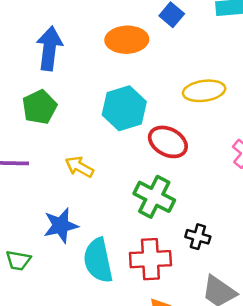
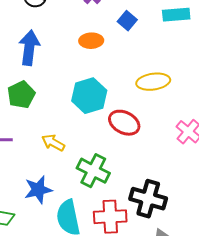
orange ellipse: (127, 40) -> (91, 41), size x0.7
green cross: (154, 197) -> (93, 171), moved
black cross: (198, 237) -> (148, 199), size x1.8

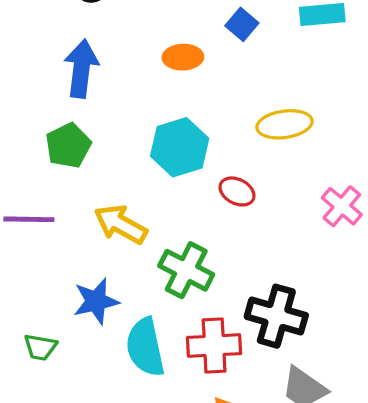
red ellipse: (124, 123) -> (237, 191), size x0.7
yellow arrow: (53, 143) -> (121, 224), size x1.4

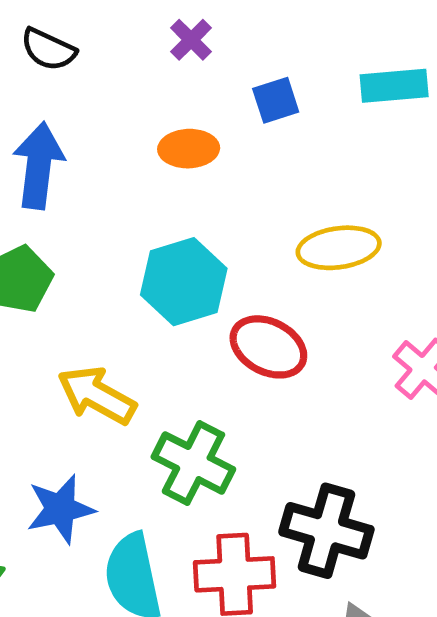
blue square: (242, 24) -> (276, 100), turned 32
red ellipse: (237, 191) -> (268, 347), size x1.4

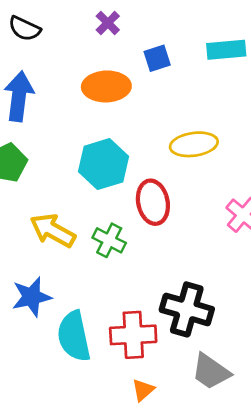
orange ellipse: (189, 149) -> (106, 86), size x1.4
red ellipse: (268, 347) -> (153, 202), turned 51
green cross: (193, 463) -> (109, 240), moved, size x0.7

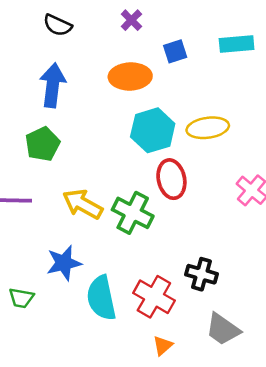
cyan hexagon: (104, 164) -> (153, 130), moved
green cross: (109, 240) -> (133, 213), size x1.4
black cross: (187, 309) -> (202, 274), size x0.7
red cross: (133, 335) -> (154, 297), turned 33

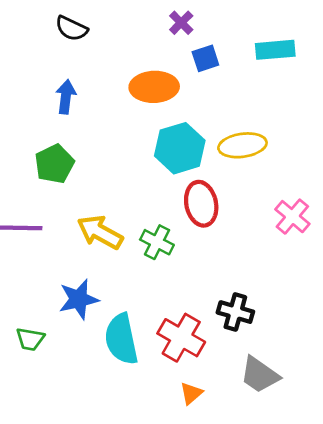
purple cross: (131, 20) -> (181, 23), moved
blue arrow: (53, 85) -> (66, 97), size x0.7
green cross: (133, 213) -> (157, 242), size x0.7

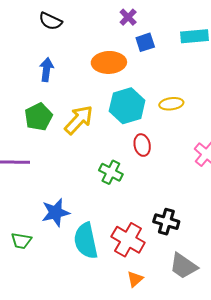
yellow ellipse: (242, 145) -> (171, 104), size x0.7
red ellipse: (201, 204) -> (142, 145), size x0.7
yellow arrow: (100, 232) -> (79, 120), moved, turned 104

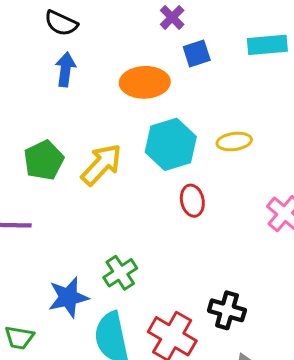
blue arrow: (46, 70) -> (65, 69), moved
green cross: (111, 172) -> (120, 273), moved, turned 30

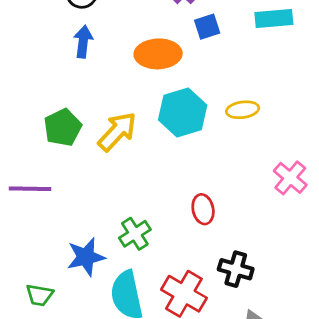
red ellipse: (192, 201) -> (203, 209), moved

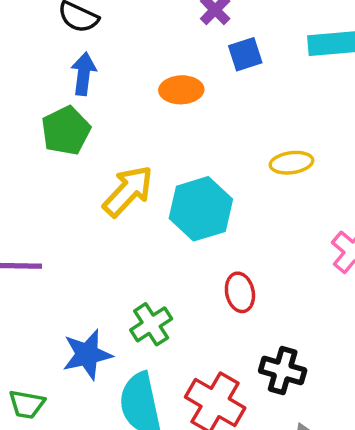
orange ellipse: (158, 54) -> (181, 90), size x0.7
cyan hexagon: (183, 112) -> (201, 209), moved
green pentagon: (63, 127) -> (66, 131), moved

